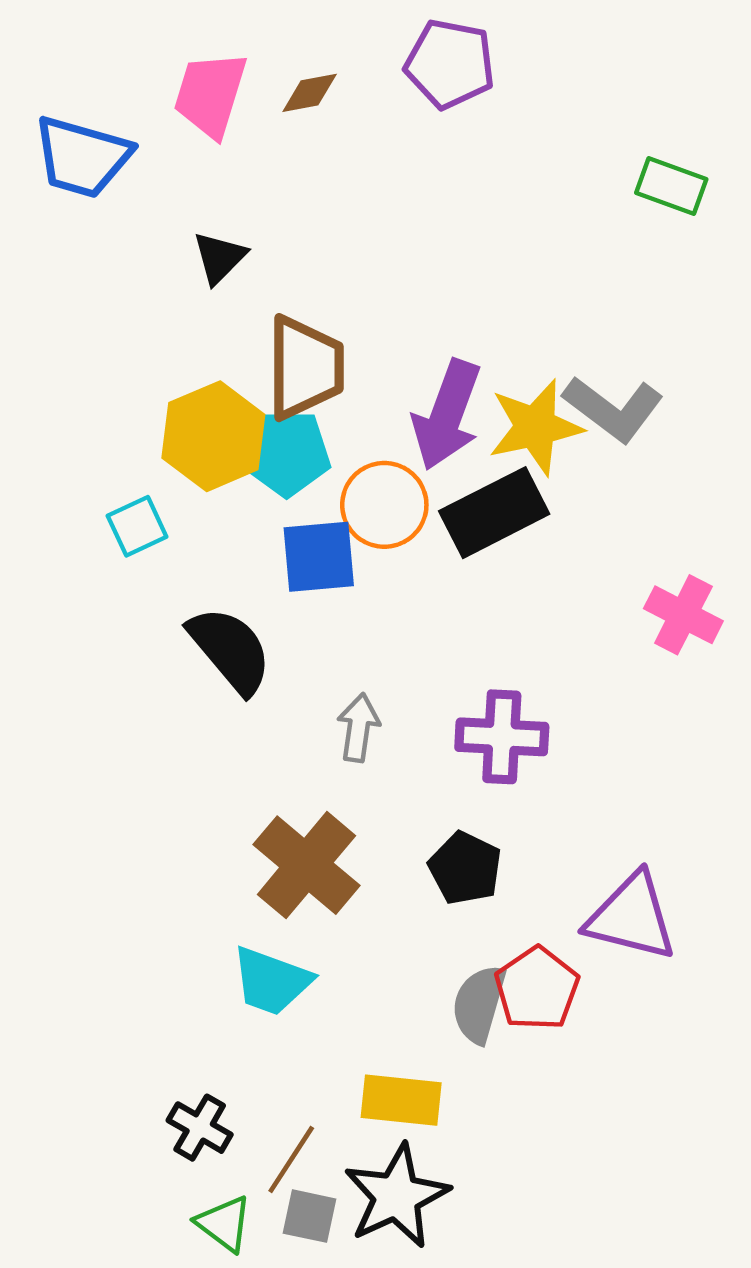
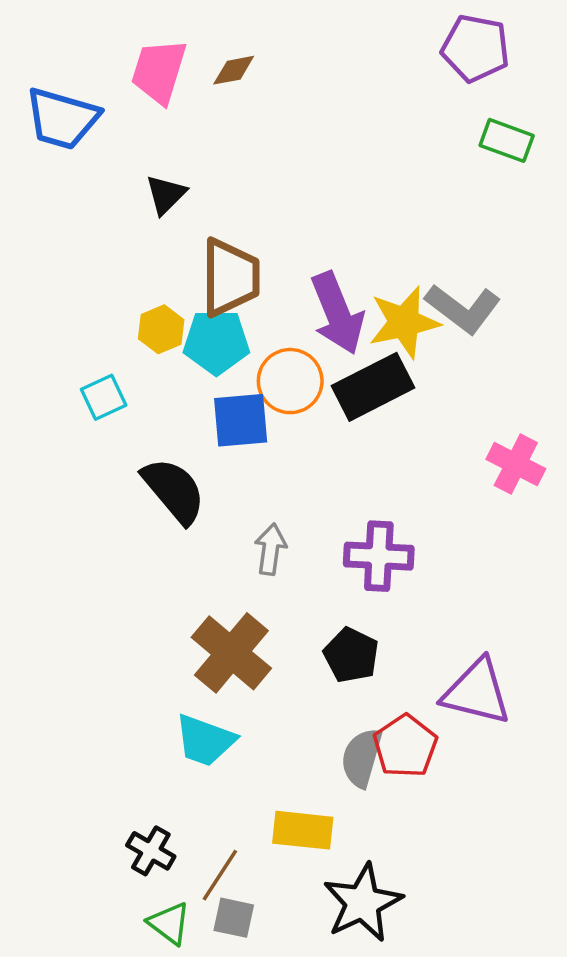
purple pentagon: (450, 64) -> (476, 48), moved
purple arrow: (447, 415) -> (337, 313), turned -42
yellow hexagon: (213, 436) -> (161, 329), size x0.6
black star: (397, 1196) -> (363, 903), moved

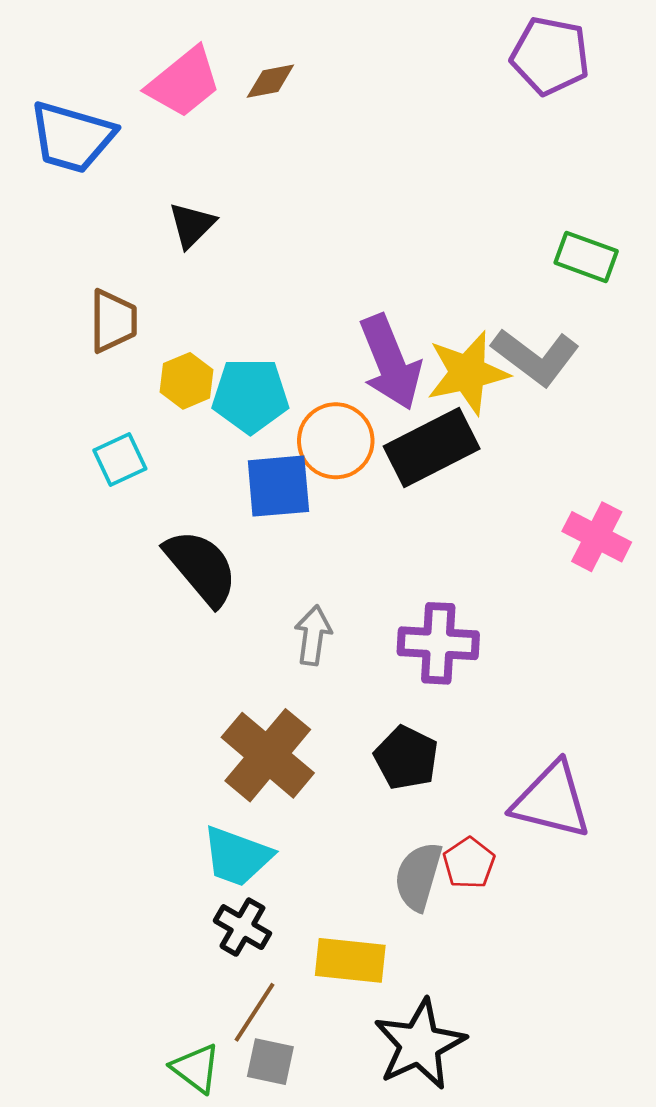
pink trapezoid: (159, 71) -> (184, 82), turned -146
green rectangle: (507, 140) -> (586, 257), moved
brown trapezoid: (230, 277) -> (113, 321), moved, size x0.7
red pentagon: (405, 746) -> (469, 863), size x0.7
black cross: (151, 851) -> (242, 927), moved

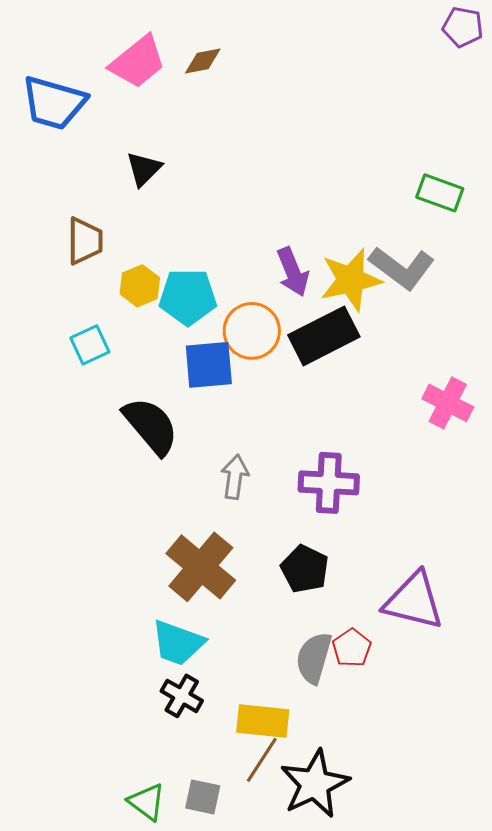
purple pentagon: (550, 56) -> (463, 27), moved, size x0.7
purple arrow: (390, 362) -> (293, 272), size x0.7
brown line: (254, 1012) -> (262, 760), moved

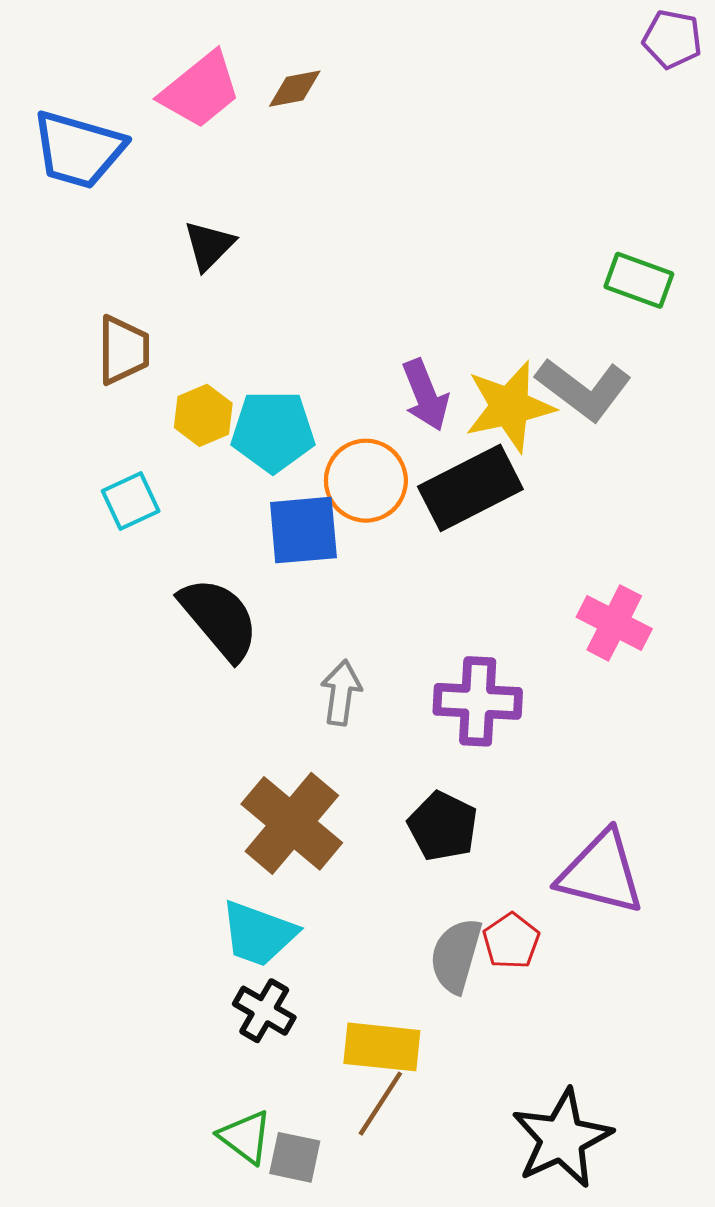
pink cross: (448, 403) -> (614, 623), moved
black star: (315, 784) -> (562, 1138), moved
green triangle: (147, 802) -> (245, 1137), moved

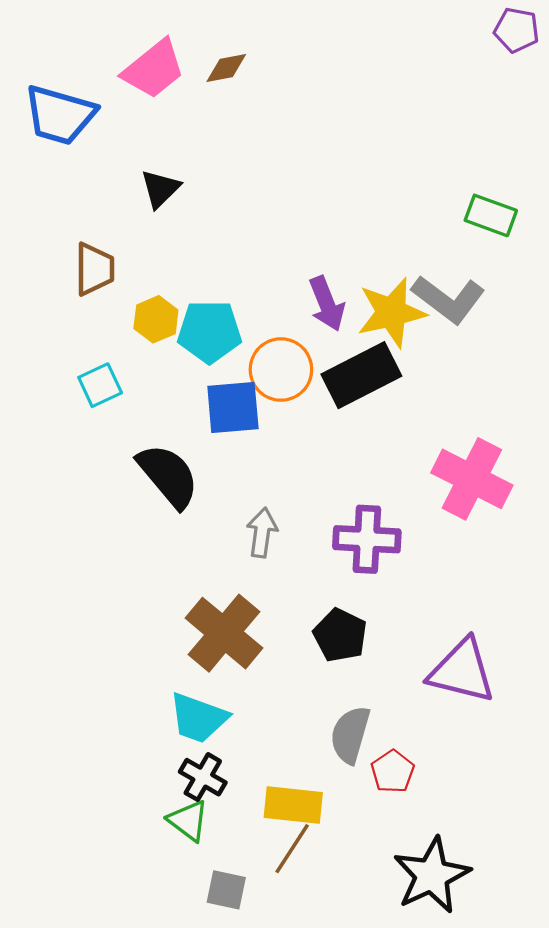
pink cross: (614, 623) -> (472, 479), size x1.4
red pentagon: (511, 941) -> (393, 772), moved
green triangle: (245, 1137) -> (188, 821), moved

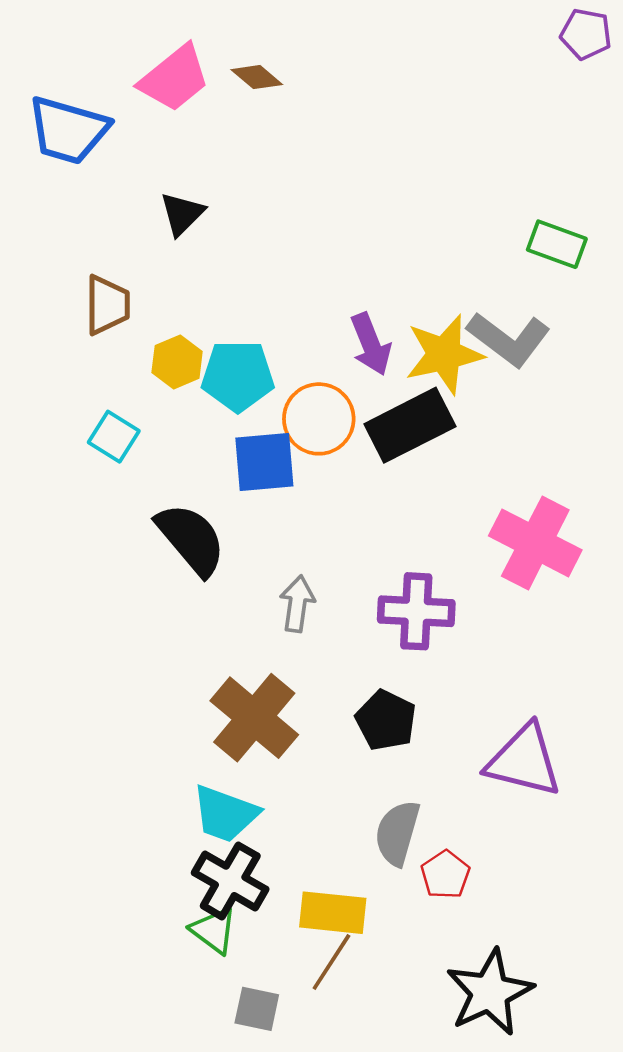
brown diamond: (226, 68) -> (257, 77), turned 51
cyan square: (100, 385) -> (114, 437), turned -33
black cross: (203, 777) -> (230, 881), size x1.4

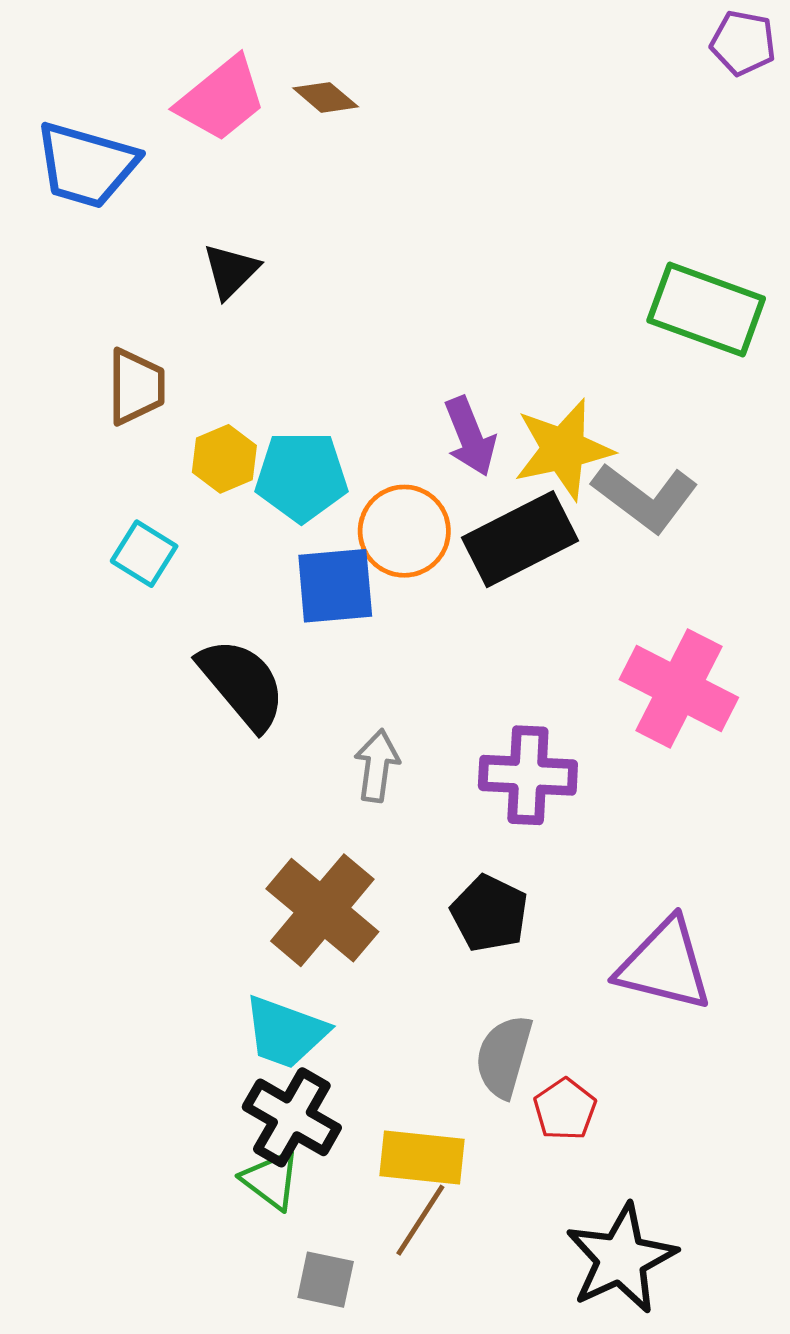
green rectangle: (557, 244) -> (706, 309), size x1.5
gray L-shape: (509, 339) -> (645, 497), moved

